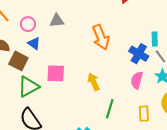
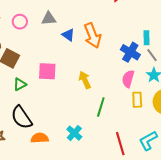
blue triangle: (34, 43) -> (68, 35), moved
green triangle: (28, 87) -> (20, 84), size x0.6
yellow rectangle: (144, 114) -> (137, 100), moved

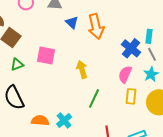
orange semicircle: (40, 138) -> (40, 121), moved

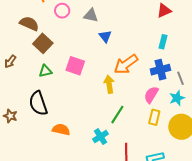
orange arrow: (96, 26) -> (126, 64), moved, turned 60
cyan rectangle: (149, 36) -> (163, 42), moved
blue cross: (131, 48) -> (160, 70), turned 30
cyan cross: (64, 120) -> (100, 137), moved

